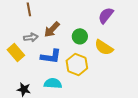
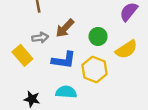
yellow semicircle: (104, 47) -> (126, 49), turned -66

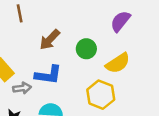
gray arrow: (40, 38) -> (22, 88), moved
yellow hexagon: (94, 70) -> (101, 95), moved

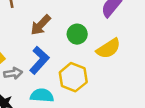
blue L-shape: (48, 75) -> (39, 60), turned -56
yellow hexagon: (101, 95) -> (73, 77), moved

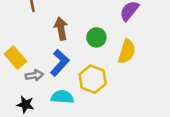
brown arrow: (41, 25) -> (61, 29), turned 125
yellow semicircle: (108, 48) -> (127, 51), turned -40

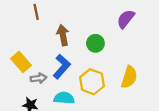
yellow semicircle: (127, 51) -> (129, 77), moved

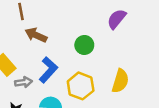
brown arrow: (63, 35) -> (36, 35), moved, turned -54

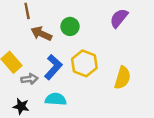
green circle: (84, 45) -> (70, 26), moved
yellow hexagon: (81, 86) -> (84, 63), moved

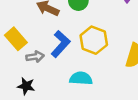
cyan semicircle: (56, 99) -> (81, 78), moved

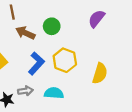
gray arrow: (35, 57) -> (25, 91), moved

